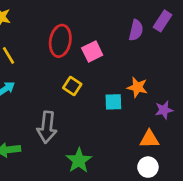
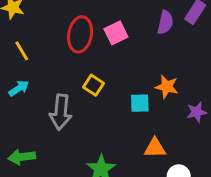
pink square: (92, 51) -> (116, 33), moved
gray arrow: (47, 127) -> (61, 112), moved
orange triangle: (149, 139) -> (155, 148), moved

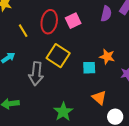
yellow line: (22, 51) -> (23, 31), moved
yellow square: (94, 85) -> (58, 56), size x1.6
orange triangle: (155, 148) -> (99, 98), turned 42

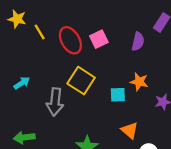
purple semicircle: (106, 14) -> (138, 41), moved
red ellipse: (49, 22) -> (70, 40), turned -40
yellow line: (23, 31) -> (40, 32), moved

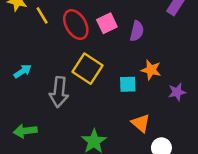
purple semicircle: (138, 41) -> (137, 31), moved

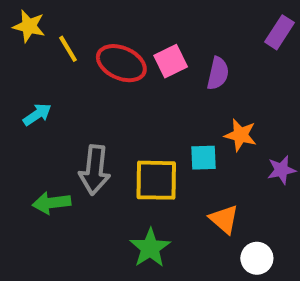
red ellipse: (76, 25) -> (121, 63), turned -36
yellow square: (87, 69) -> (156, 180), moved, turned -32
cyan arrow: (23, 71) -> (37, 114), moved
green arrow: (25, 131) -> (52, 203), moved

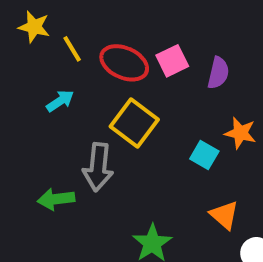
cyan arrow: (37, 114) -> (60, 101), moved
cyan square: (203, 158) -> (204, 155), turned 32
yellow square: (156, 180) -> (134, 123), moved, turned 36

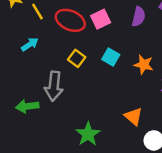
purple semicircle: (218, 73) -> (139, 17), moved
yellow square: (134, 123) -> (77, 58), size x0.6
cyan square: (204, 155) -> (111, 57), moved

